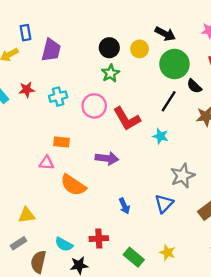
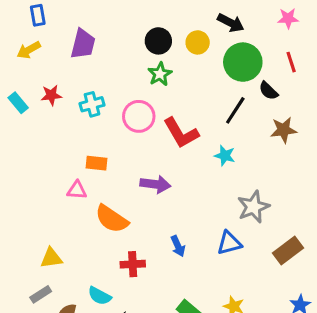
blue rectangle: (26, 33) -> (38, 15), moved
blue triangle: (164, 204) -> (229, 243), turned 30
red cross: (99, 239) -> (133, 264), moved

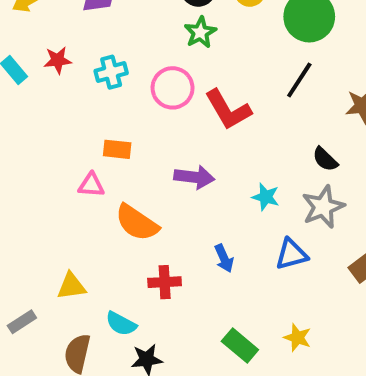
black semicircle: (268, 91) -> (325, 159), moved
cyan star: (225, 156) -> (266, 197), moved
yellow triangle: (51, 258) -> (71, 286), moved
gray rectangle: (41, 294) -> (22, 322), moved

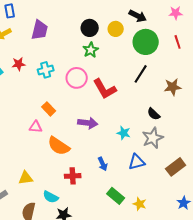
orange rectangle: (117, 149) -> (49, 109), turned 40
green rectangle: (240, 346) -> (116, 196), moved

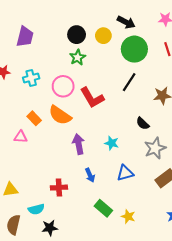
purple arrow: (88, 123) -> (79, 144), moved, turned -108
gray star: (153, 138) -> (155, 148), moved
orange semicircle: (59, 146) -> (60, 115), moved
cyan semicircle: (51, 197) -> (36, 209), turned -42

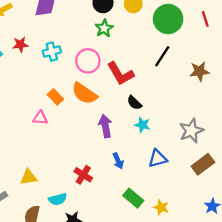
black semicircle: (143, 123) -> (134, 103), moved
red cross: (59, 188) -> (83, 175), turned 35

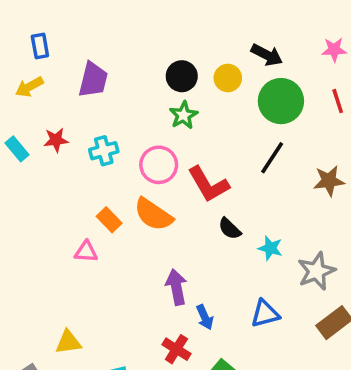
cyan star: (143, 125) -> (270, 248), moved
purple arrow: (105, 126) -> (176, 287), moved
red cross: (83, 175) -> (176, 349), moved

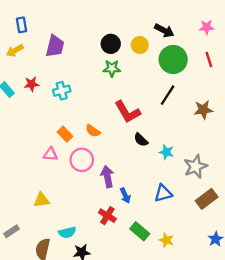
green star: (184, 115) -> (112, 68), turned 30
pink circle: (159, 165) -> (82, 160), moved
orange semicircle: (153, 214) -> (93, 131), size x0.6
yellow triangle: (68, 342) -> (42, 200), moved

